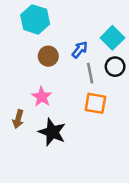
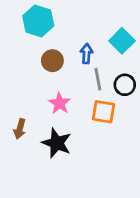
blue arrow: (80, 50) -> (86, 54), turned -36
black circle: (115, 67) -> (125, 85), moved
pink star: (42, 97) -> (59, 103), moved

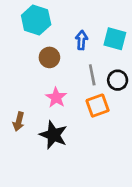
cyan square: (122, 41) -> (115, 39), turned -30
blue arrow: (86, 54) -> (81, 40), moved
orange square: (104, 112) -> (98, 106), turned -30

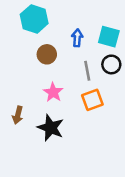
black circle: (118, 80) -> (111, 64), moved

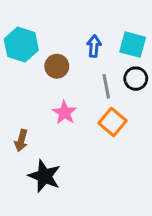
cyan hexagon: (34, 19) -> (21, 45), moved
orange square: (92, 100) -> (113, 122), turned -30
black star: (51, 128) -> (44, 176), moved

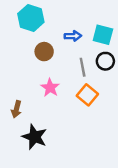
cyan hexagon: (21, 45) -> (31, 18), moved
blue arrow: (94, 46) -> (73, 36), turned 84

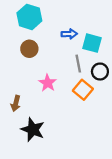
cyan square: (103, 35) -> (92, 43), moved
brown circle: (44, 52) -> (29, 49), moved
black circle: (105, 61) -> (100, 72), moved

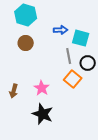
pink star: (48, 83) -> (42, 88), moved
black star: (33, 130) -> (43, 114), moved

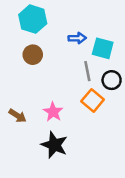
brown arrow: (14, 91) -> (17, 116), turned -72

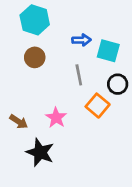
gray line: (87, 71) -> (79, 75), moved
black star: (54, 145) -> (40, 152), moved

